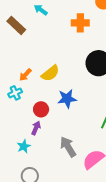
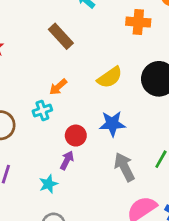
brown rectangle: (16, 25) -> (61, 36), moved
yellow semicircle: (50, 73) -> (110, 77), moved
gray arrow: (68, 147) -> (124, 167), moved

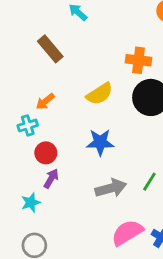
orange cross: (138, 22) -> (139, 60), moved
red circle: (76, 136) -> (46, 153), moved
gray arrow: (124, 167) -> (111, 188), turned 100

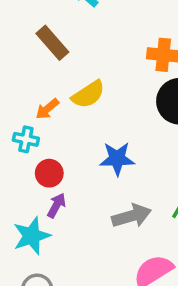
yellow semicircle: (99, 94) -> (88, 94), moved
cyan cross: (28, 125) -> (26, 139), turned 30
cyan star: (31, 203) -> (32, 236), size x1.5

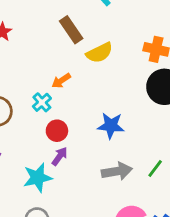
yellow semicircle: (88, 94) -> (99, 53), moved
cyan cross: (26, 139) -> (42, 102), turned 30

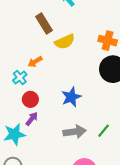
blue star: (111, 126) -> (71, 97), turned -30

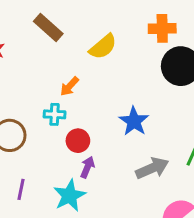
brown rectangle: (44, 24) -> (48, 27), moved
cyan cross: (20, 77) -> (55, 114), turned -32

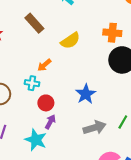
cyan star: (69, 196) -> (36, 140), turned -30

